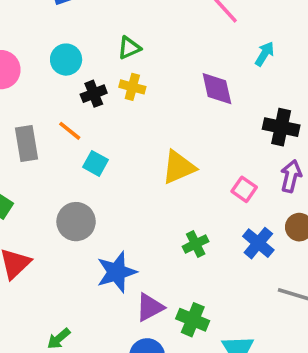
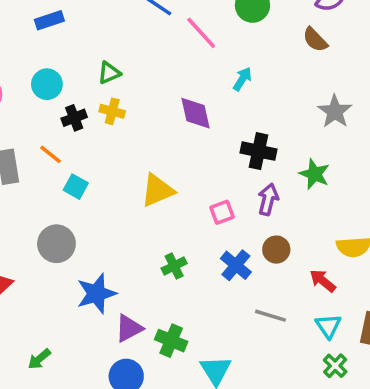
pink square: (244, 189) -> (222, 212), turned 35

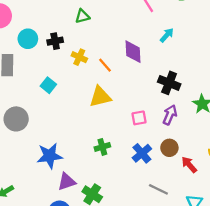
cyan circle: (47, 84) -> (28, 39), moved
yellow cross: (112, 111) -> (79, 57), moved
orange line: (50, 154) -> (105, 65), moved
gray circle: (56, 244) -> (16, 119), moved
red arrow: (323, 281) -> (189, 165), moved

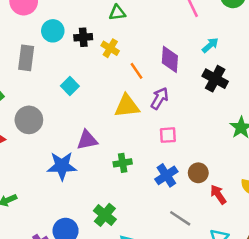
yellow cross: (79, 57) -> (110, 48), moved
black cross: (169, 83) -> (215, 79), moved
purple arrow: (170, 115) -> (160, 98), moved
purple triangle: (67, 182) -> (87, 140), moved

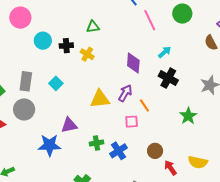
gray rectangle: (26, 58) -> (26, 81), moved
orange line: (137, 71) -> (144, 105), moved
blue cross: (166, 175) -> (119, 151), moved

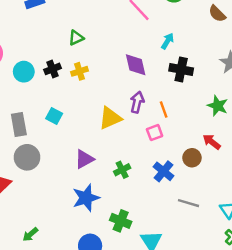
yellow cross: (87, 54) -> (79, 71), turned -32
orange line: (144, 105) -> (164, 110), turned 32
blue star: (49, 145) -> (86, 198), moved
blue cross: (119, 151) -> (164, 171), moved
red arrow: (170, 168) -> (212, 142), moved

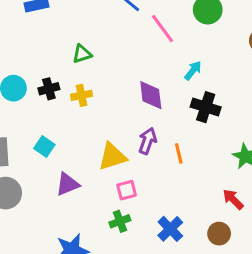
pink square: (155, 133) -> (127, 190), moved
brown circle: (192, 158) -> (219, 234), moved
purple triangle: (84, 159) -> (67, 184), moved

